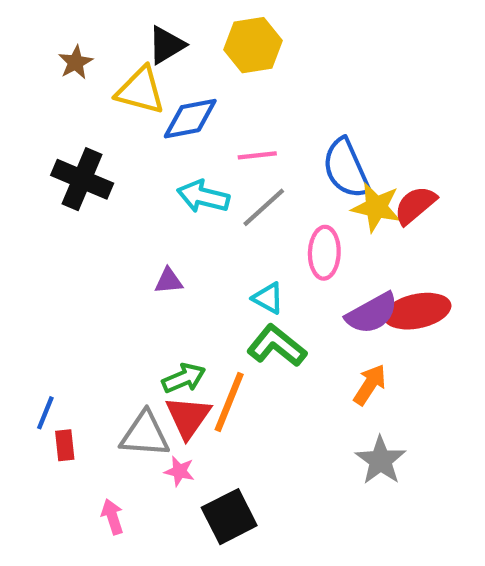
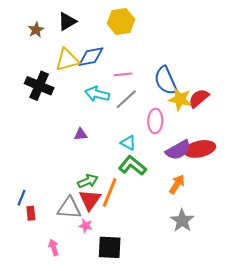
black triangle: (166, 45) -> (67, 21), moved
yellow triangle: (140, 90) -> (67, 60), moved, turned -30
black square: (229, 517) -> (110, 247), turned 30

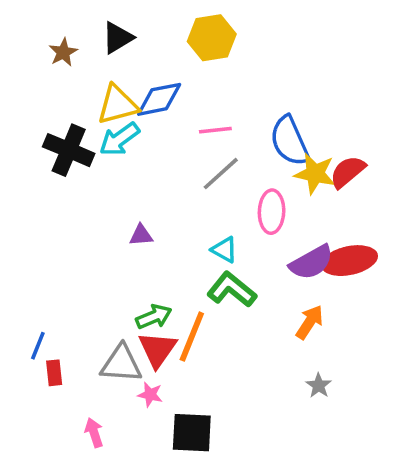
cyan arrow: (97, 94) -> (119, 139), moved, turned -50
gray star: (182, 221) -> (319, 386), size x0.6

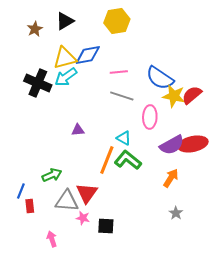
blue semicircle: (290, 141) -> (160, 78), turned -32
gray line: (221, 174) -> (122, 96), turned 60
green arrow: (154, 317) -> (52, 175), moved
orange line: (192, 337) -> (107, 160), moved
black square: (192, 433) -> (106, 226), moved, size x0.7

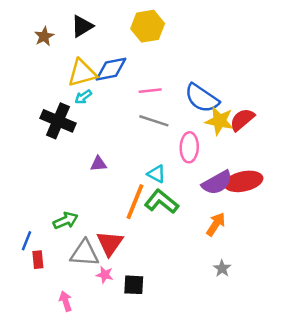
cyan arrow: (66, 77) -> (83, 97), size x0.6
black cross: (38, 83) -> (58, 121), moved

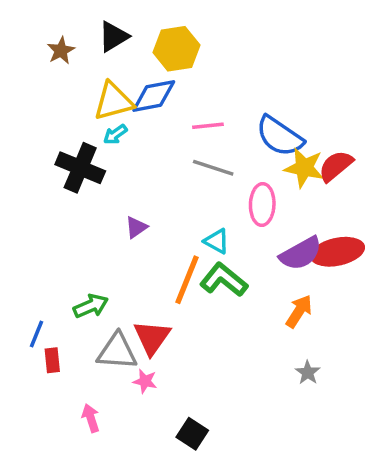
yellow hexagon: (148, 26) -> (176, 49), moved
purple triangle: (98, 164) -> (136, 227), turned -30
black square: (134, 285) -> (192, 434), moved, turned 30

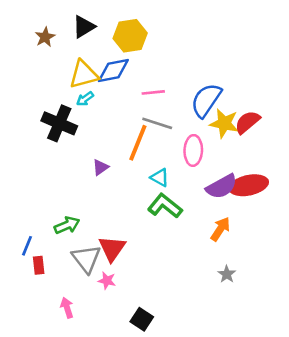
blue semicircle: (280, 136) -> (206, 100), turned 90
orange line: (187, 280) -> (138, 143), moved
gray triangle: (117, 351) -> (86, 259), turned 48

